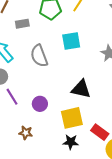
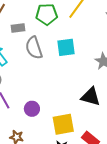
gray semicircle: (39, 56) -> (34, 48), moved
black triangle: (81, 89) -> (91, 97), moved

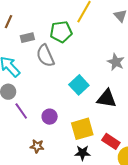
green pentagon: (47, 14) -> (61, 32), moved
cyan square: (66, 47) -> (79, 85), moved, turned -30

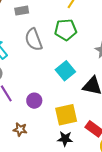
green pentagon: (61, 32) -> (66, 30), moved
gray rectangle: (27, 38) -> (22, 11), moved

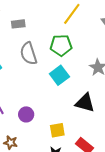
cyan square: (65, 71) -> (59, 75), moved
yellow square: (66, 115) -> (57, 130), size x0.7

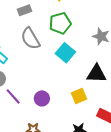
gray rectangle: (18, 24) -> (24, 10), moved
yellow square: (57, 130) -> (79, 96), moved

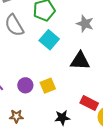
yellow square: (79, 96) -> (48, 86), moved

